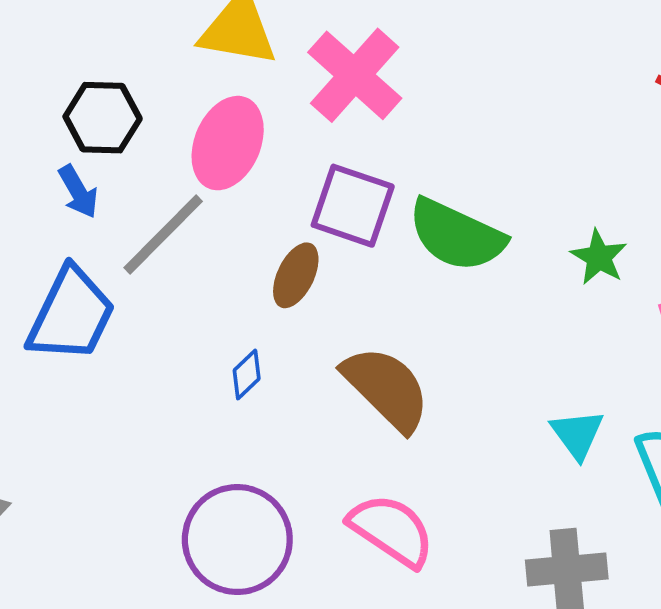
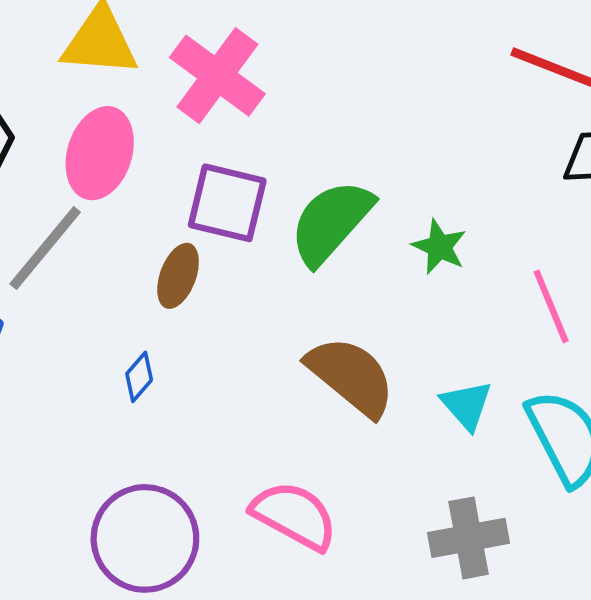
green semicircle: (457, 235) -> (331, 222), turned 112
green star: (599, 257) -> (439, 247), moved
brown semicircle: (386, 388) -> (351, 376), moved

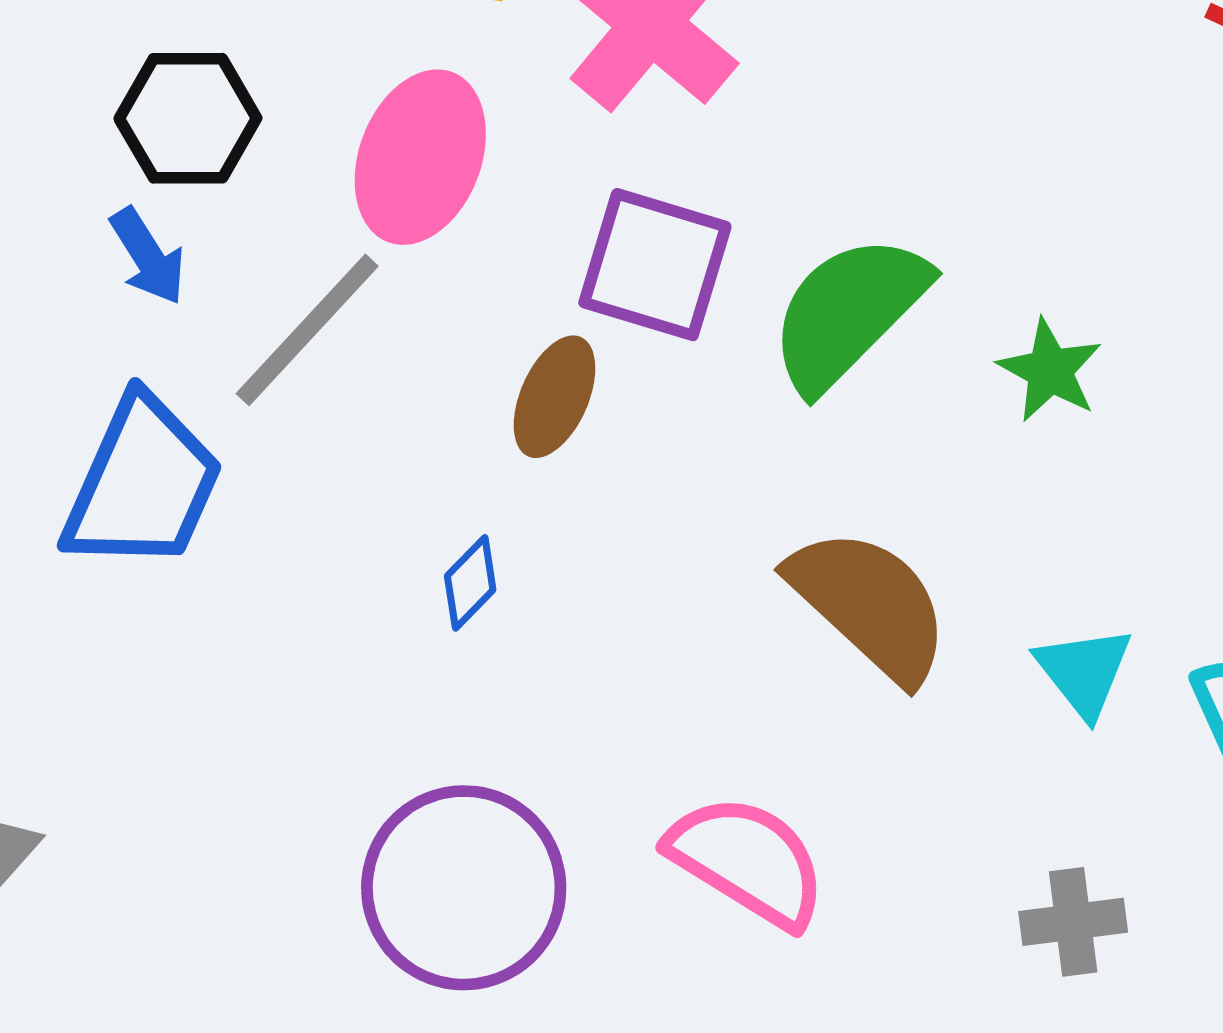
gray cross: (469, 538) -> (1073, 922), size x0.7

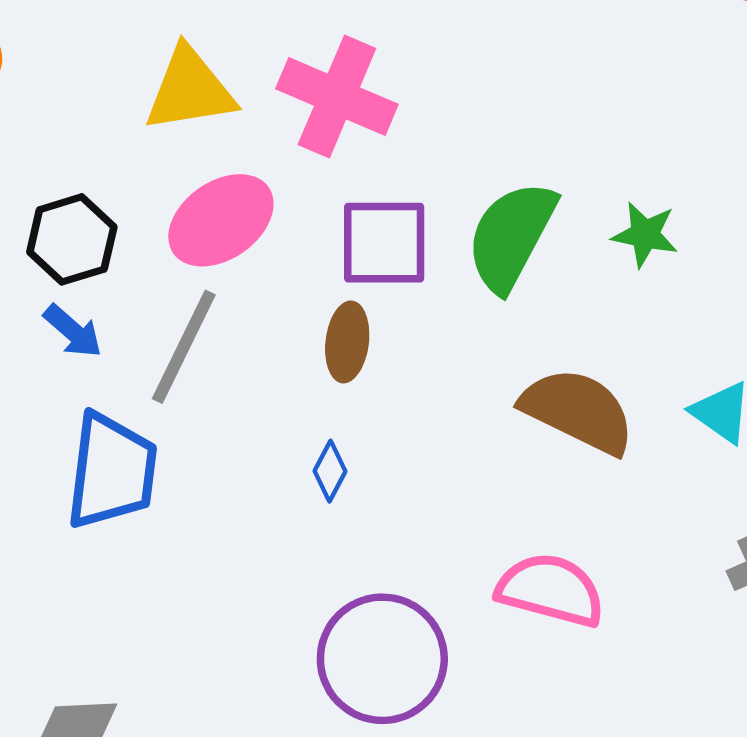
pink ellipse: (420, 157) -> (221, 220), turned 51

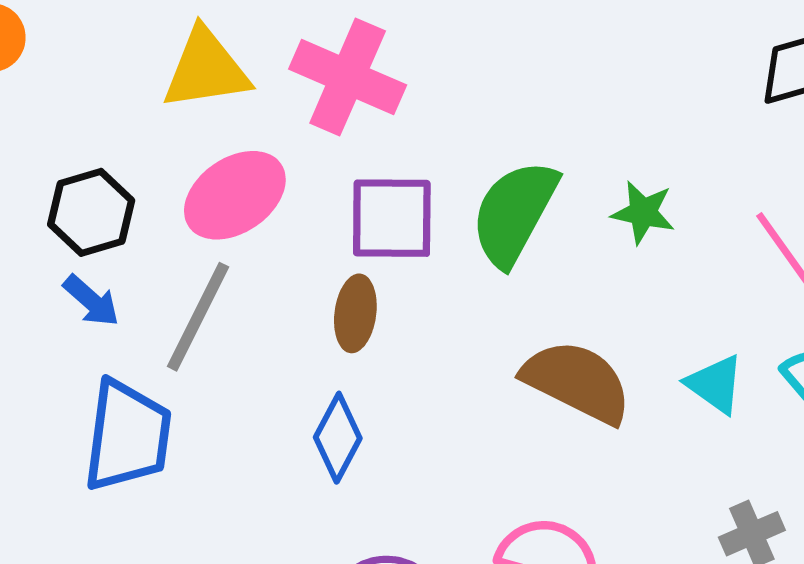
blue diamond: (330, 471) -> (338, 438), size x1.5

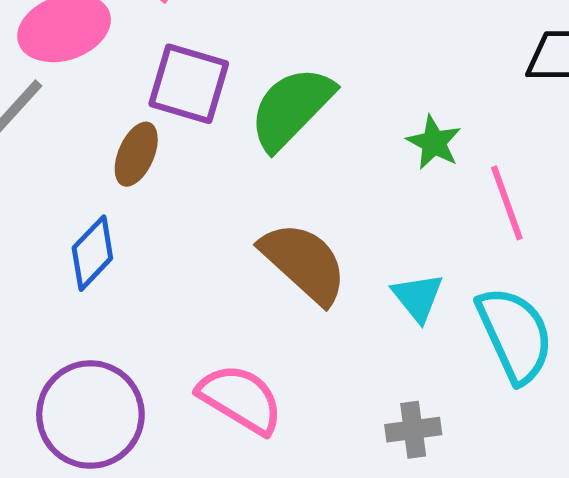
green star: (643, 212) -> (434, 142), moved

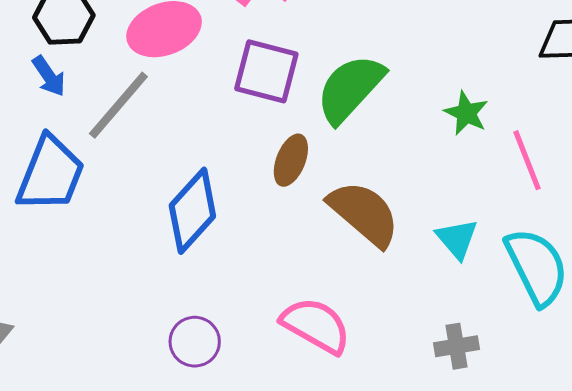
brown ellipse: (136, 154) -> (291, 160), moved
blue diamond: (92, 253) -> (192, 211), size x1.4
purple circle: (90, 415) -> (195, 342), size x0.6

